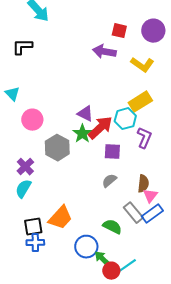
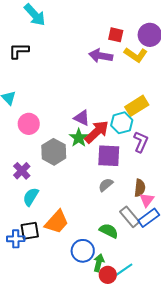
yellow L-shape: (142, 65) -> (136, 55), moved
purple square: (112, 152) -> (109, 156), size x1.4
cyan semicircle: (23, 189) -> (31, 197), moved
blue cross: (35, 243) -> (16, 239), moved
green arrow: (102, 259) -> (99, 263), turned 60

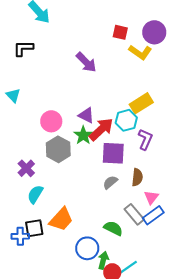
purple arrow: (101, 56) -> (86, 62), moved, turned -145
pink circle: (29, 124) -> (51, 121), moved
brown semicircle: (140, 188) -> (137, 177), moved

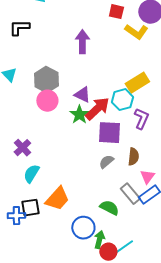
purple arrow: (86, 62) -> (82, 42), turned -135
gray hexagon: (58, 149) -> (46, 80), moved

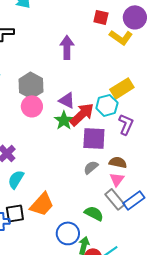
brown semicircle: (133, 157) -> (118, 162), turned -84
pink triangle: (147, 177) -> (117, 179), moved

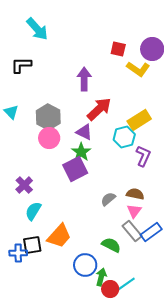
red arrow: (82, 114) -> (99, 109), moved
purple square: (94, 138) -> (75, 169), moved, turned -30

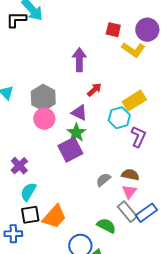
black L-shape: (21, 65) -> (16, 20), moved
red arrow: (99, 109) -> (94, 90), size x0.6
black square: (32, 245) -> (30, 215), moved

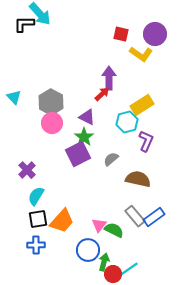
purple arrow: (79, 60) -> (109, 78), moved
brown semicircle: (130, 175) -> (138, 179), size x1.4
gray semicircle: (103, 180) -> (111, 159), moved
pink triangle: (129, 192) -> (99, 225), moved
blue cross: (13, 234) -> (36, 245), moved

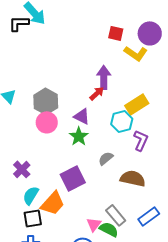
purple square: (78, 154) -> (73, 178), moved
gray rectangle: (135, 216) -> (116, 215), moved
orange trapezoid: (62, 221) -> (53, 203), moved

